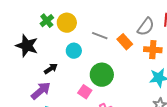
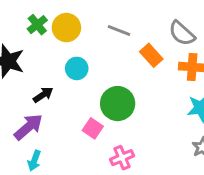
gray semicircle: (146, 27) -> (182, 33), turned 96
gray line: (100, 36) -> (119, 30), moved

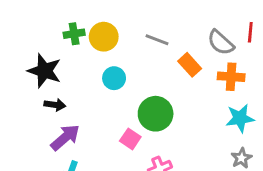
green cross: (37, 25) -> (74, 34), turned 30
black arrow: (43, 95) -> (55, 105), moved, turned 42

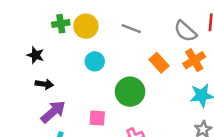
orange rectangle: (190, 65) -> (159, 63), moved
black star: (44, 71) -> (36, 55), size x0.6
orange cross: (231, 77) -> (194, 60), turned -35
pink square: (130, 139) -> (97, 118), moved, turned -30

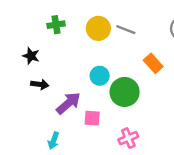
yellow circle: (86, 26) -> (98, 28), moved
cyan circle: (95, 61) -> (100, 76), moved
purple arrow: (53, 112) -> (68, 103), moved

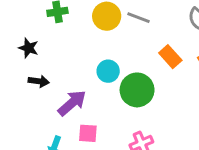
pink square: (92, 118) -> (88, 133), moved

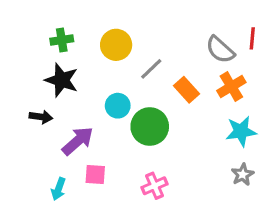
gray line: (138, 18) -> (151, 69), moved, turned -65
black star: (29, 48) -> (62, 80), moved, size x1.5

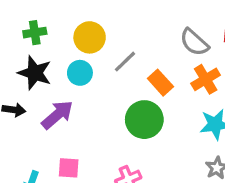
cyan circle: (118, 106) -> (80, 73), moved
green circle: (150, 127) -> (144, 120), moved
purple arrow: (78, 141) -> (57, 115), moved

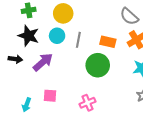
gray line: (125, 62) -> (78, 40), moved, turned -35
orange rectangle: (160, 83) -> (108, 42), turned -35

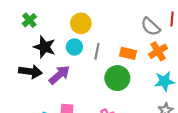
green cross: (29, 10) -> (29, 20), moved, turned -32
black arrow: (15, 59) -> (30, 72), size x1.5

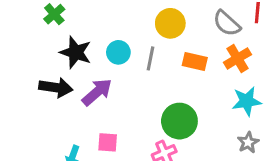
yellow circle: (81, 23) -> (170, 23), moved
green circle: (117, 78) -> (179, 121), moved

